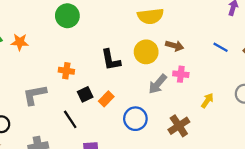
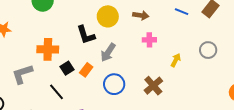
yellow circle: (146, 52) -> (108, 16), moved
orange cross: (66, 71) -> (48, 49), size x1.5
gray arrow: (158, 84) -> (108, 52), moved

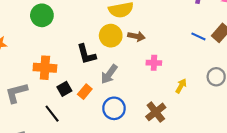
blue line: (182, 12) -> (198, 36), moved
brown arrow: (141, 15) -> (136, 36), moved

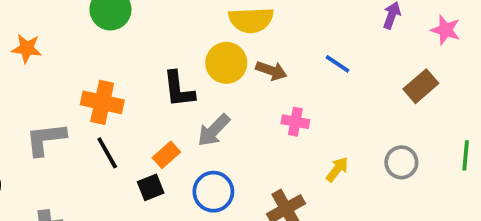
blue line: (198, 36) -> (337, 64), moved
black square: (64, 89) -> (151, 187), moved
black line: (52, 114) -> (107, 153), moved

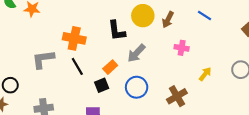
brown arrow: (271, 71) -> (168, 20), turned 98

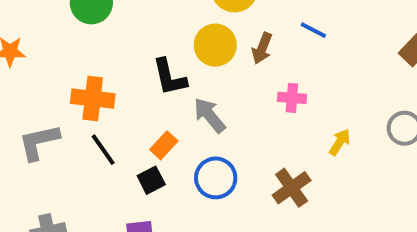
blue line: (205, 15) -> (313, 30), moved
gray arrow: (136, 53) -> (209, 115), turned 102

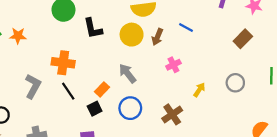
black L-shape: (169, 77) -> (93, 28), moved
pink cross: (292, 98) -> (173, 65), turned -32
gray L-shape: (39, 142) -> (33, 86), turned 130

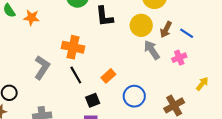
blue line: (186, 27) -> (187, 33), moved
gray arrow: (128, 73) -> (152, 50), moved
black square: (95, 109) -> (93, 100), moved

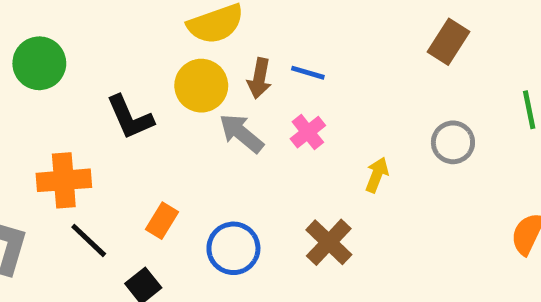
black L-shape: (104, 16) -> (130, 117), moved

